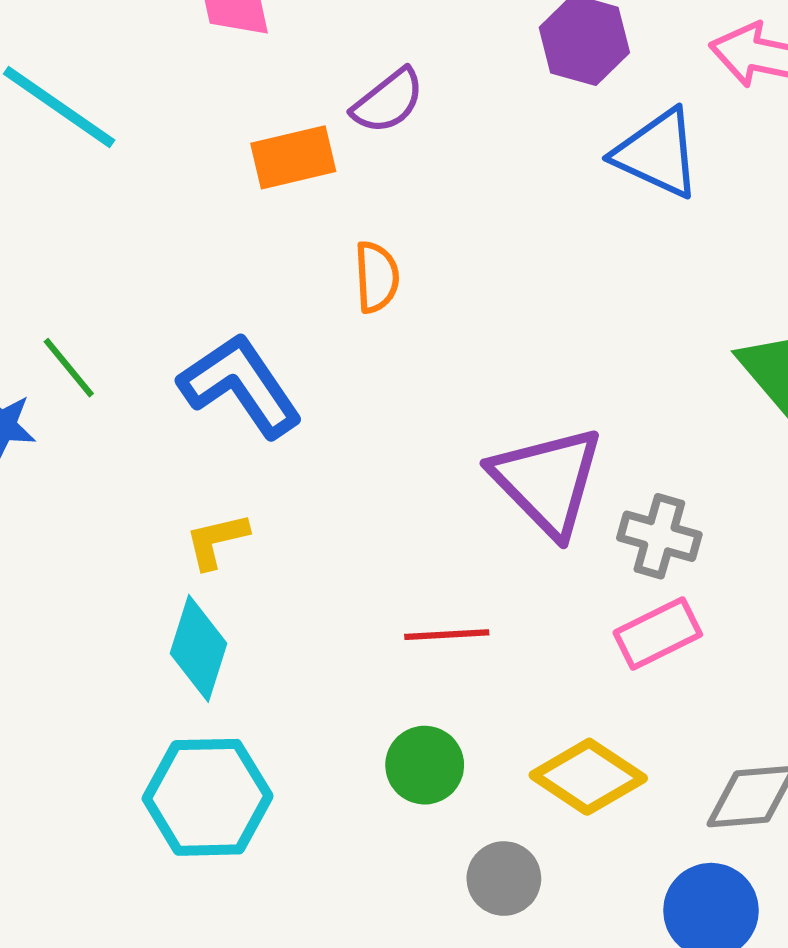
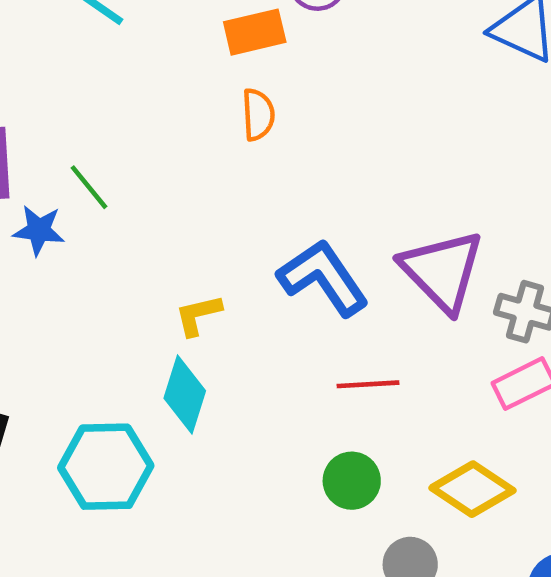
orange semicircle: (377, 277) -> (258, 115), moved
blue L-shape: (241, 385) -> (323, 278), moved
cyan hexagon: (208, 797) -> (106, 467), moved

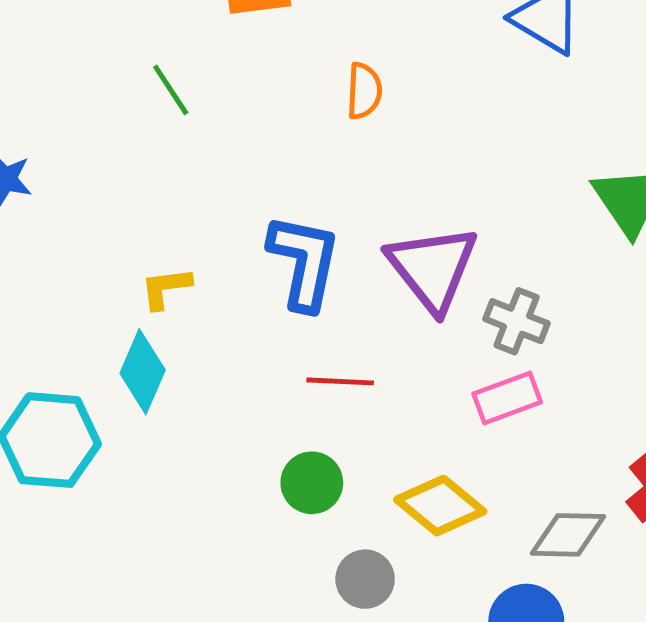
orange semicircle: (258, 115) -> (364, 91), moved
green line: (89, 187) -> (171, 90), moved
blue L-shape: (323, 278) -> (304, 262), turned 40

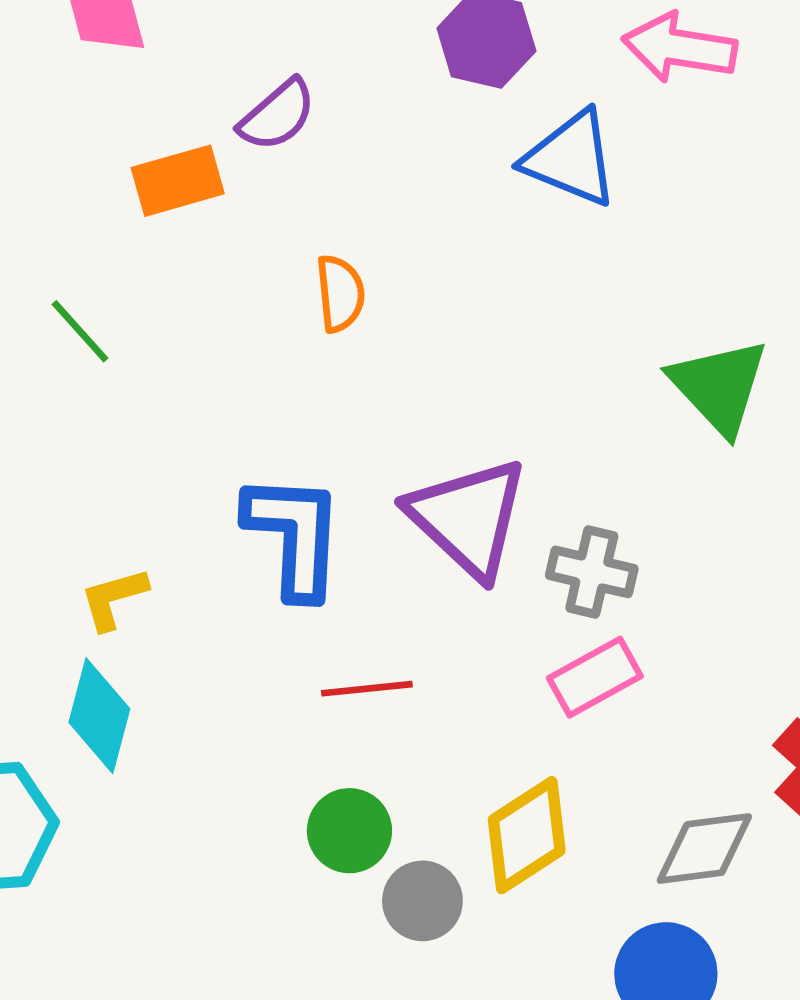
yellow diamond: (440, 506) -> (527, 835), turned -64
gray circle: (365, 579) -> (422, 901), moved

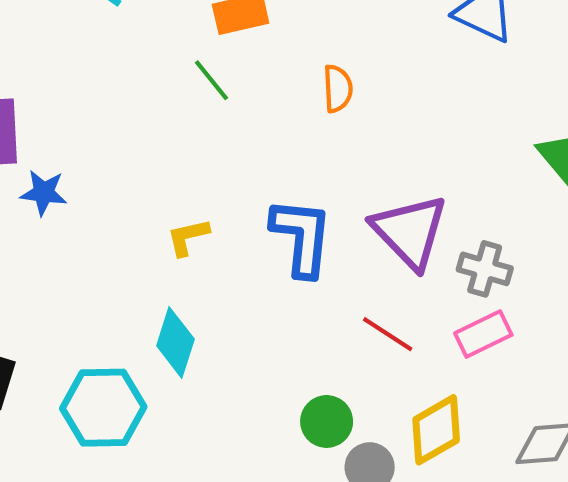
green line: (80, 331) -> (211, 80), moved
yellow L-shape: (114, 598) -> (188, 237), moved
red line: (367, 689) -> (388, 334), moved, turned 36

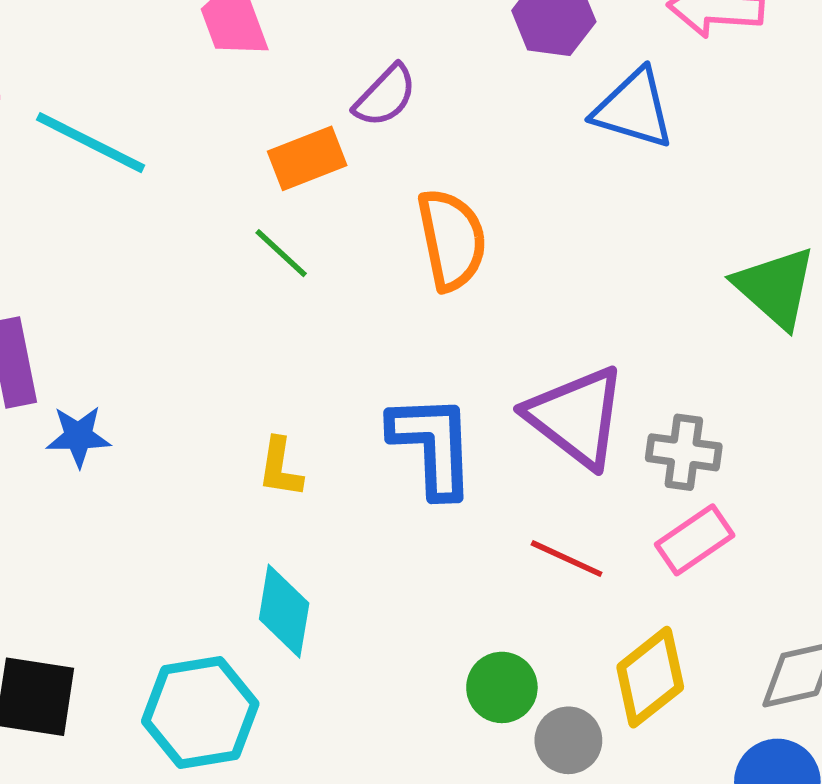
orange semicircle: (338, 89) -> (452, 240), size x1.6
yellow L-shape: (188, 237) -> (280, 468), turned -60

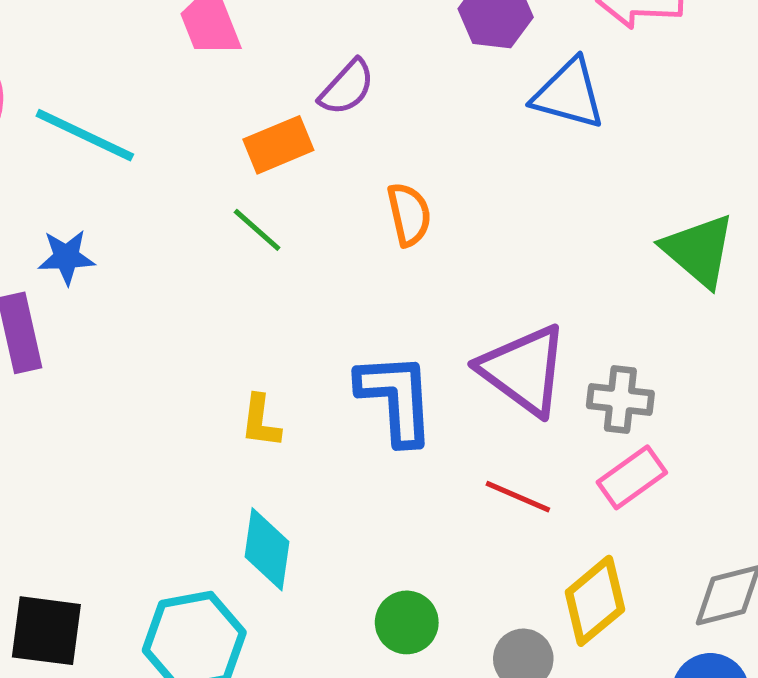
orange semicircle: (452, 240) -> (409, 214), size x0.7
blue star: (78, 436) -> (66, 257), moved
green circle: (502, 687) -> (407, 622), moved

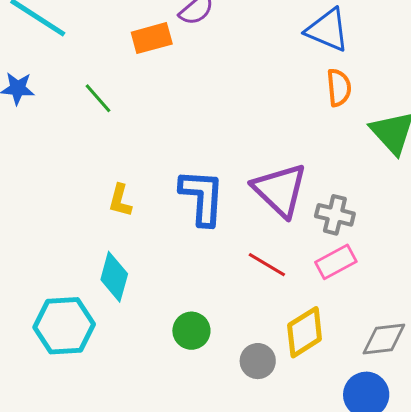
orange semicircle: (409, 214) -> (339, 88), moved
green line: (257, 230) -> (98, 98), moved

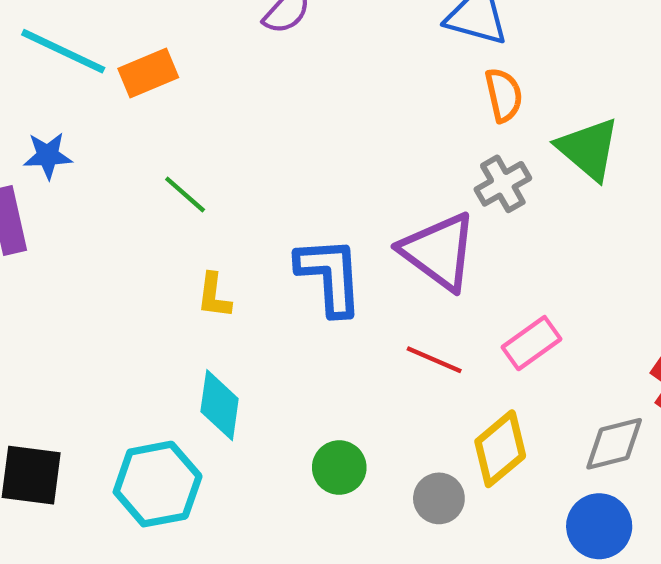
orange rectangle: (152, 38) -> (148, 73), moved
green line: (98, 98) -> (185, 195), moved
gray cross: (335, 215) -> (503, 184), moved, turned -36

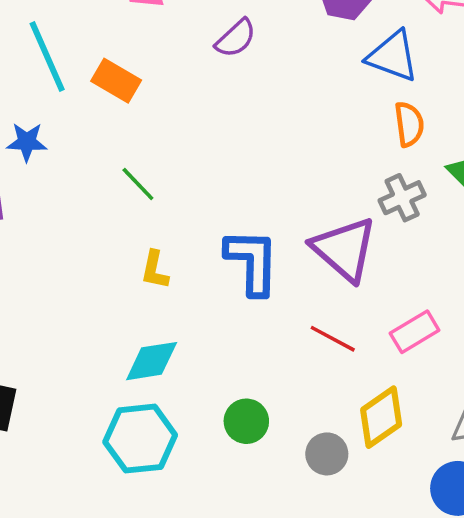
cyan line: (63, 51) -> (47, 57), turned 36
orange rectangle: (148, 73) -> (116, 81), turned 48
cyan diamond: (220, 405) -> (152, 361), turned 68
cyan hexagon: (158, 484) -> (140, 439), moved

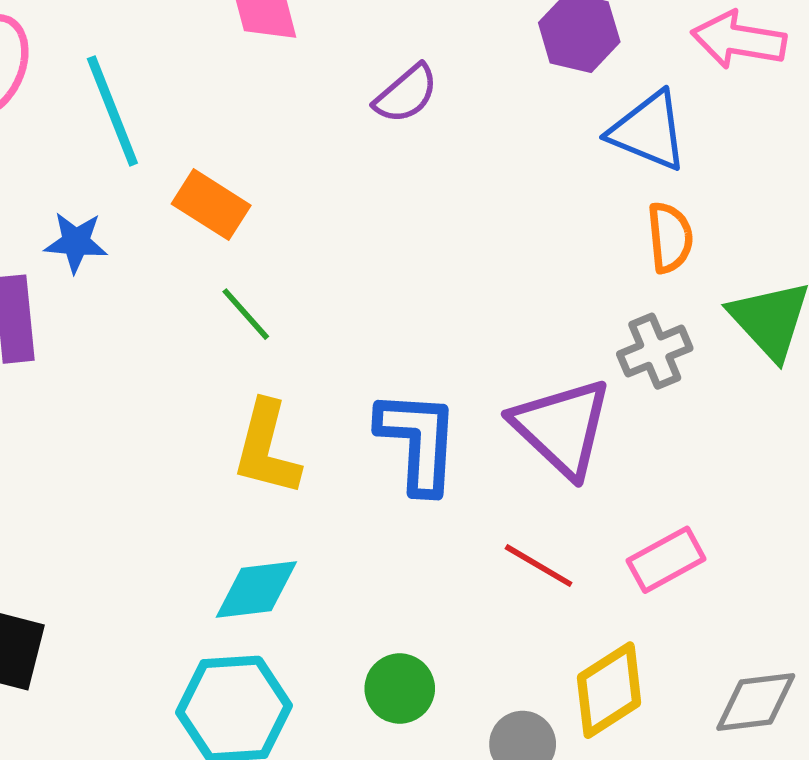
orange rectangle: (116, 81) -> (211, 205), moved
yellow L-shape: (155, 270) -> (267, 448), size x1.6

